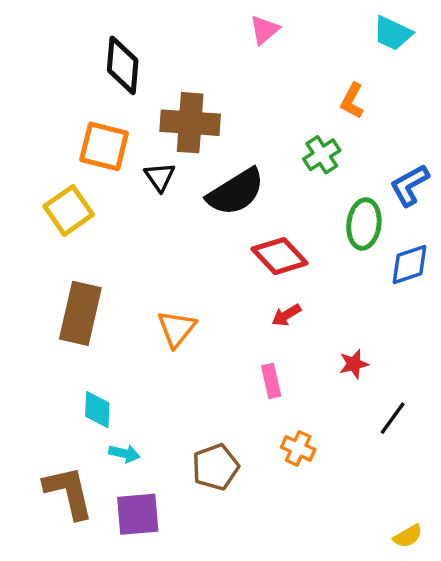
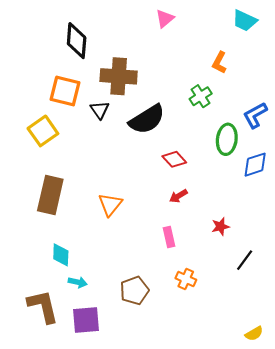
red diamond: (280, 256) -> (174, 159), size x0.7

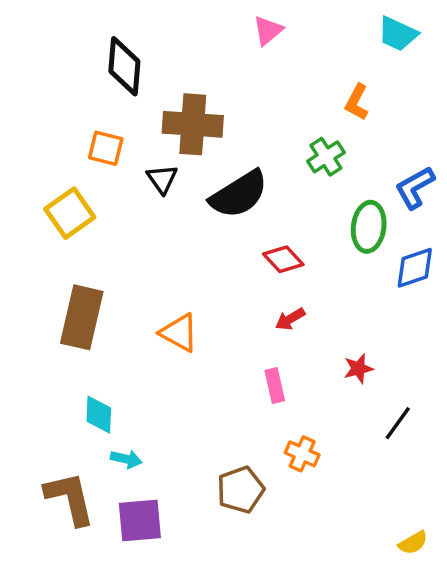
orange square: (65, 91) -> (106, 148), size x0.7
orange triangle: (110, 204) -> (179, 333), turned -40
brown pentagon: (134, 291) -> (241, 490), moved

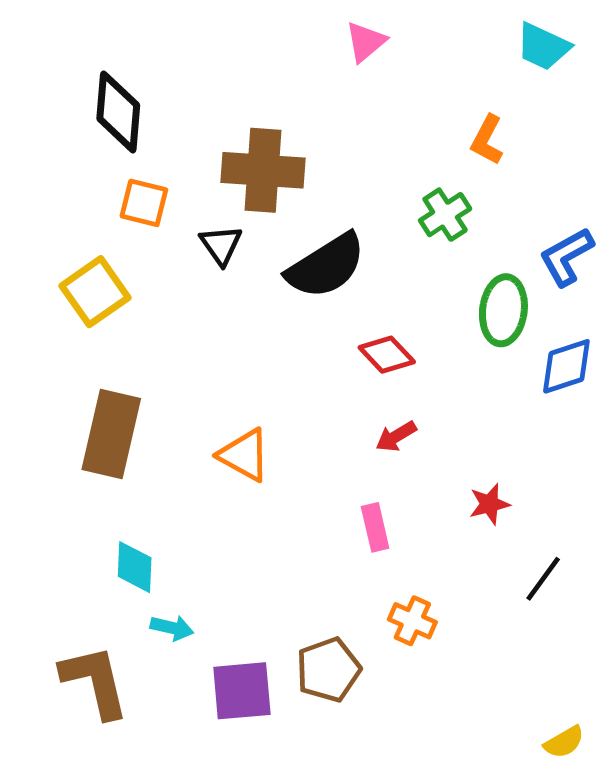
black diamond: (124, 66) -> (118, 112), moved
purple square: (140, 521) -> (242, 691), moved

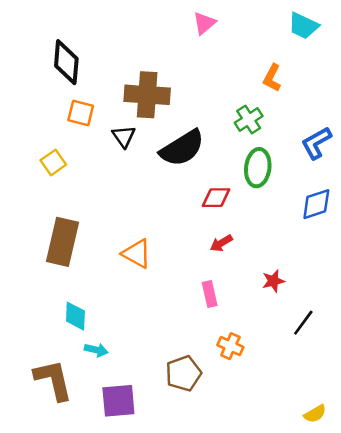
yellow square: (95, 292) -> (53, 162), size x0.7
green ellipse: (503, 310) -> (258, 168), moved
red diamond: (387, 355) -> (216, 198), turned -48
purple square: (242, 691) -> (118, 401), moved

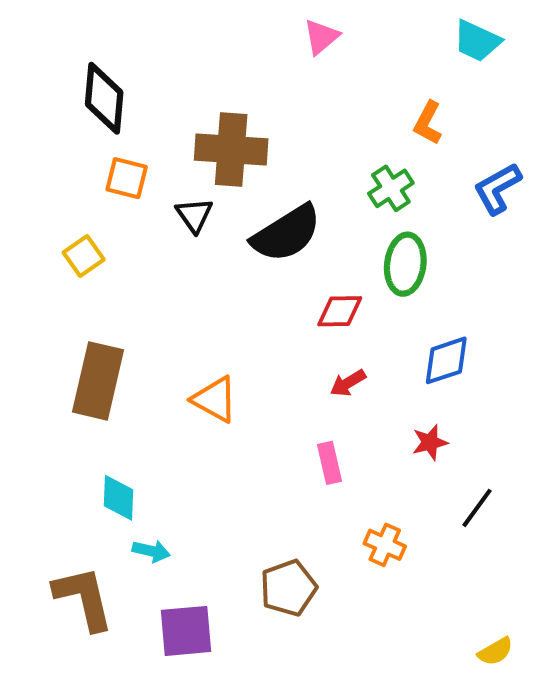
blue L-shape: (316, 143) -> (497, 188), moved
blue diamond: (316, 204) -> (446, 360), moved
orange cross: (230, 346) -> (385, 545), moved

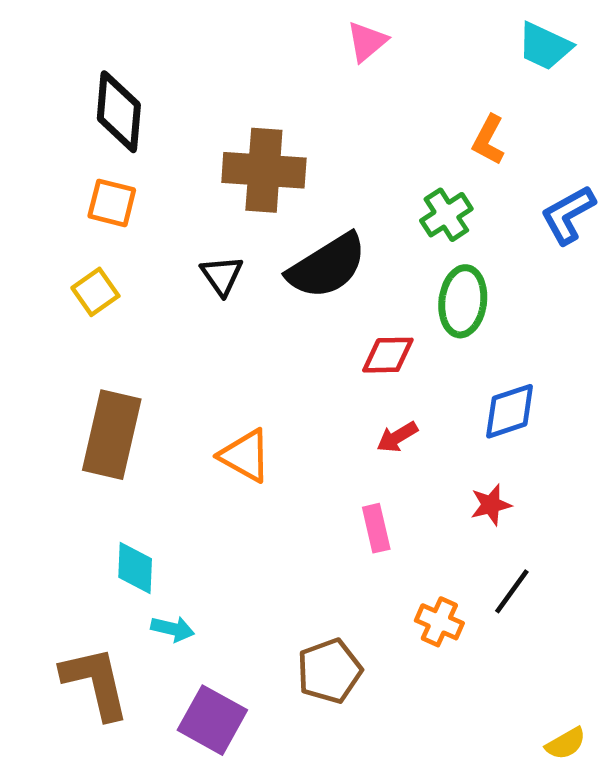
orange square: (127, 178) -> (112, 203), moved
black triangle: (194, 215) -> (222, 276), moved
black line: (477, 508) -> (512, 591), moved
purple square: (186, 631) -> (212, 720), turned 34

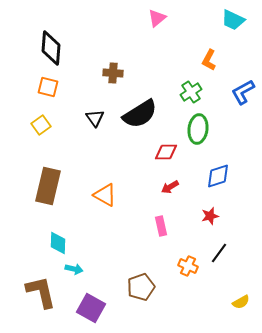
brown cross: (264, 170) -> (113, 73), size x0.6
yellow semicircle: (566, 743) -> (241, 302), moved

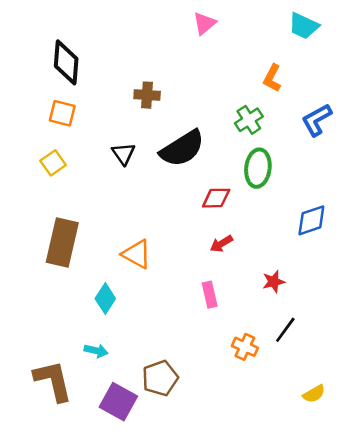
blue diamond: (218, 176) -> (311, 220), moved
cyan diamond: (58, 243) -> (105, 299), moved, turned 30
brown pentagon: (141, 287) -> (160, 378), moved

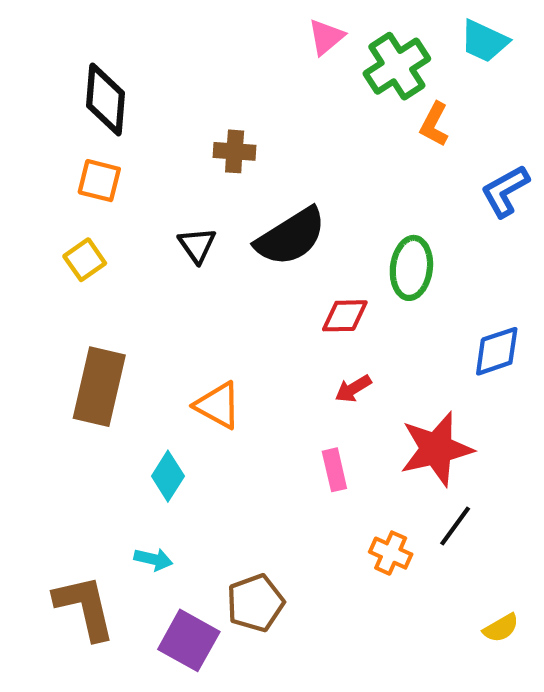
green cross: (249, 120) -> (397, 66), moved, size x1.4
red star: (274, 282) -> (436, 449), size x2.0

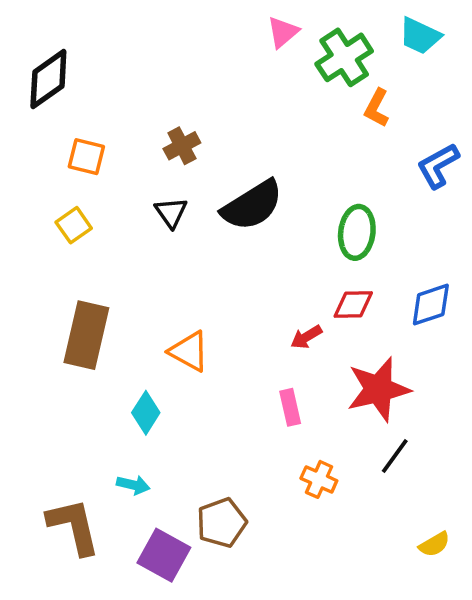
black diamond: (106, 99) -> (48, 79), moved, turned 50
brown cross: (235, 151) -> (182, 146), moved, turned -32
red diamond: (345, 316) -> (353, 305), moved
orange cross: (391, 553) -> (319, 479), moved

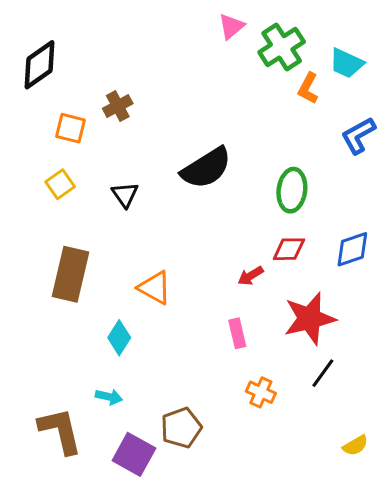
cyan trapezoid: (420, 36) -> (346, 63), moved
brown cross: (182, 146) -> (118, 106), moved
black triangle: (171, 213) -> (125, 195), moved

